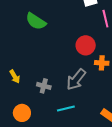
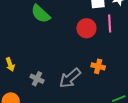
red circle: (86, 45) -> (86, 28), moved

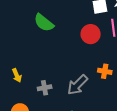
gray cross: (37, 79) -> (45, 88), turned -32

